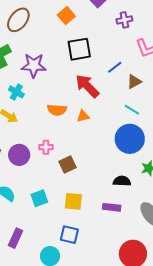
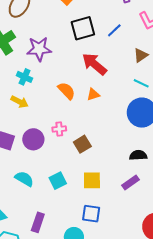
blue line: (115, 67) -> (114, 30), moved
orange semicircle: (57, 110) -> (67, 91), turned -132
purple rectangle: (112, 207) -> (131, 182), turned -36

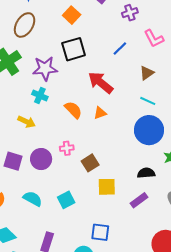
black square: (83, 28) -> (74, 49), moved
cyan cross: (24, 77) -> (40, 96), moved
yellow square: (92, 180) -> (107, 187), moved

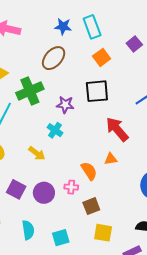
purple star: (45, 68) -> (65, 105), size x0.7
orange semicircle: (73, 110) -> (89, 171), moved
cyan semicircle: (33, 199) -> (28, 230), turned 42

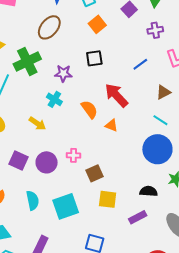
black square: (97, 91) -> (94, 58), size x0.7
orange triangle: (111, 159) -> (111, 125), turned 32
orange semicircle: (89, 171) -> (89, 109), moved
cyan square: (61, 238) -> (66, 206), size x1.5

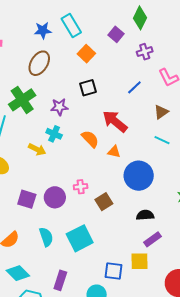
yellow arrow: (37, 123) -> (37, 149), moved
blue circle: (157, 149) -> (139, 176), moved
black semicircle: (149, 191) -> (145, 215), moved
yellow square: (108, 199) -> (139, 261), moved

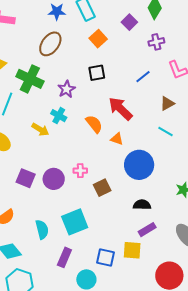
green cross: (22, 100) -> (30, 79), turned -36
purple star: (59, 107) -> (66, 89), turned -30
cyan semicircle: (46, 237) -> (42, 230), moved
purple rectangle: (60, 280) -> (64, 257), moved

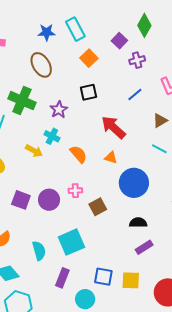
purple cross: (156, 42) -> (137, 60), moved
brown ellipse: (50, 44) -> (41, 65), turned -65
orange semicircle: (94, 124) -> (78, 154), moved
yellow square: (132, 250) -> (131, 280), moved

